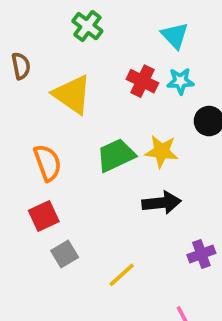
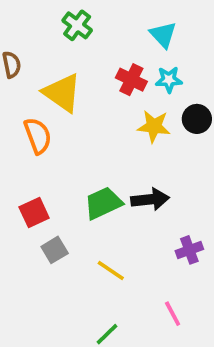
yellow star: (161, 151) -> (154, 126), moved
green trapezoid: (116, 155) -> (103, 203), moved
orange semicircle: (47, 163) -> (38, 136), moved
yellow line: (122, 275) -> (111, 271), turned 76

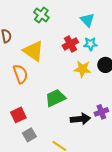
red cross: (131, 80) -> (70, 44), turned 35
black arrow: (150, 199) -> (80, 119), moved
green trapezoid: (103, 203) -> (55, 98), moved
purple cross: (189, 250) -> (101, 112), moved

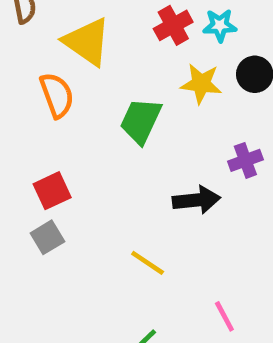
green trapezoid: (55, 98) -> (141, 121), moved, turned -40
purple cross: (101, 112) -> (245, 160), moved
gray square: (29, 135) -> (47, 237), moved

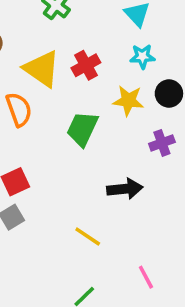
red cross: (173, 25) -> (86, 65), moved
purple cross: (245, 160) -> (162, 143), moved

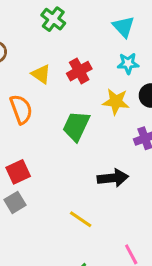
yellow triangle: (42, 69) -> (41, 74), size x0.6

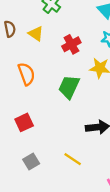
yellow triangle: (41, 74) -> (36, 34), moved
gray square: (15, 202) -> (31, 161), moved

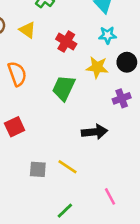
red cross: (71, 44) -> (66, 42), turned -30
gray square: (31, 161) -> (38, 169), moved, turned 35

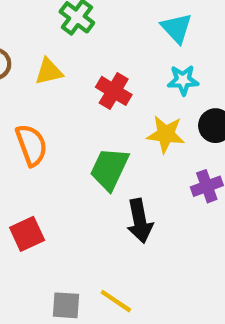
yellow triangle: (27, 30) -> (49, 71), turned -48
black arrow: (95, 132) -> (140, 221), moved, turned 85

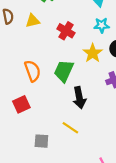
yellow star: (166, 134) -> (93, 53), turned 30
orange semicircle: (31, 145) -> (33, 71), moved
yellow line: (116, 301) -> (70, 128), moved

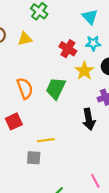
red cross: (66, 31) -> (68, 49), moved
black arrow: (79, 98) -> (89, 119), moved
yellow line: (70, 128) -> (46, 140), moved, turned -42

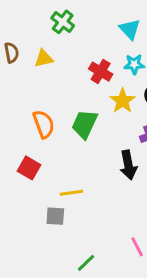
red square: (14, 121) -> (29, 168), turned -35

